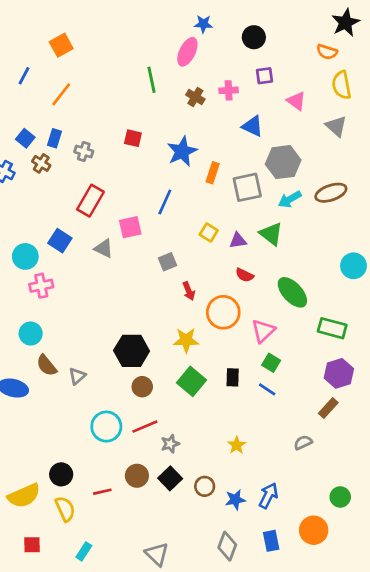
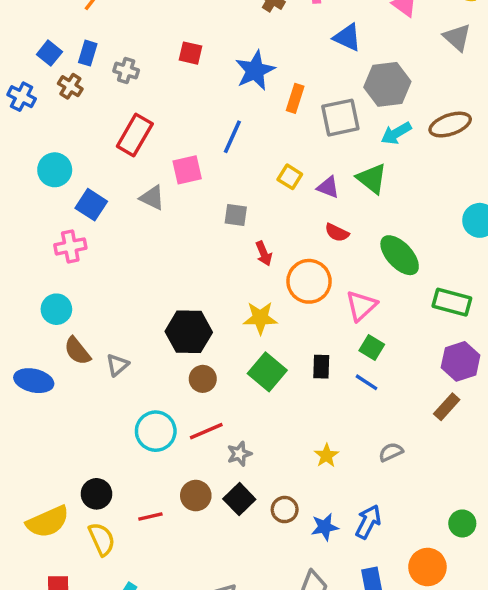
blue square: (60, 241) -> (91, 205), moved
purple triangle: (238, 241) -> (328, 187), turned 30
cyan circle: (25, 256) -> (55, 170), moved
gray square: (167, 262) -> (236, 215), turned 30
gray semicircle: (303, 442) -> (391, 452), moved

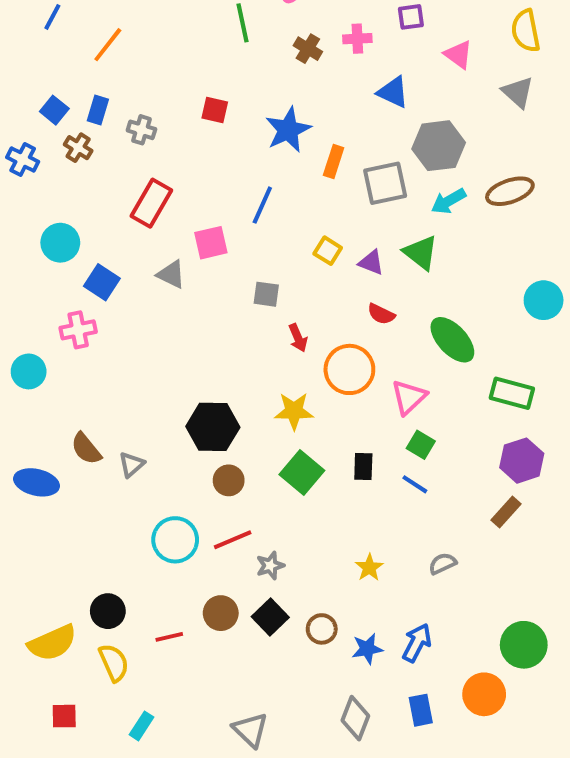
cyan circle: (56, 309) -> (29, 371), moved
green circle: (462, 523) -> (524, 645), size x1.5

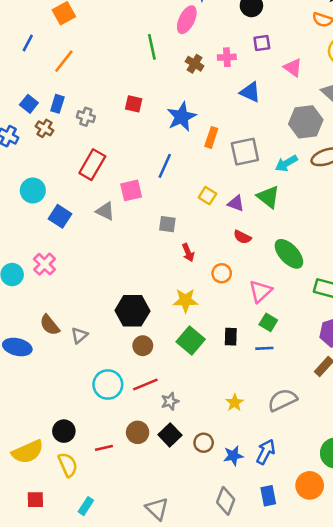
gray hexagon: (439, 146) -> (306, 122), moved
pink cross: (78, 330) -> (44, 264), moved, turned -35
orange circle: (349, 369) -> (222, 273), size x0.6
blue line: (415, 484) -> (264, 348), turned -36
gray semicircle: (443, 564) -> (282, 400), size x1.6

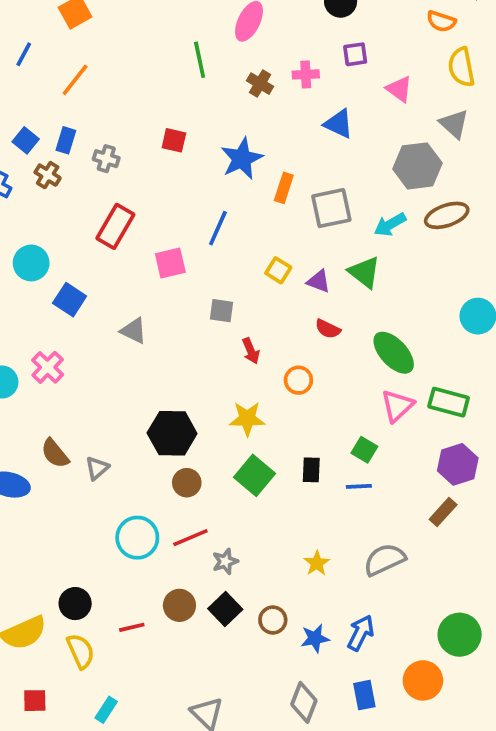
gray triangle: (105, 211) -> (134, 331), moved
pink triangle: (260, 291) -> (397, 406), moved

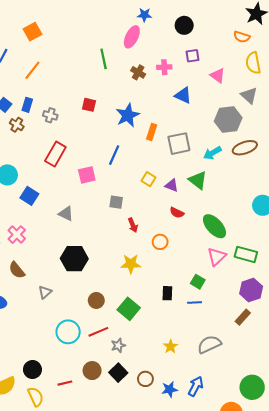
black hexagon: (172, 433) -> (74, 259), moved
brown semicircle: (55, 453) -> (17, 270), moved
green square: (254, 475) -> (129, 309), moved

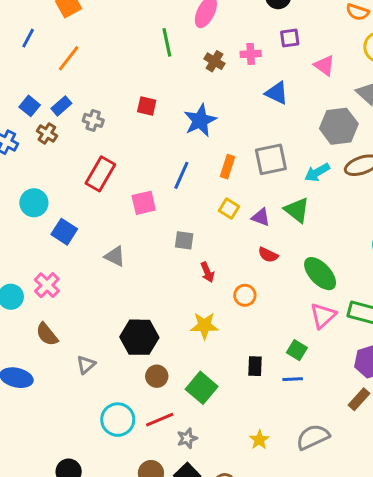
blue rectangle: (27, 105) -> (61, 106), turned 32
orange rectangle: (152, 132) -> (228, 167), moved
black hexagon: (74, 259) -> (139, 337), moved

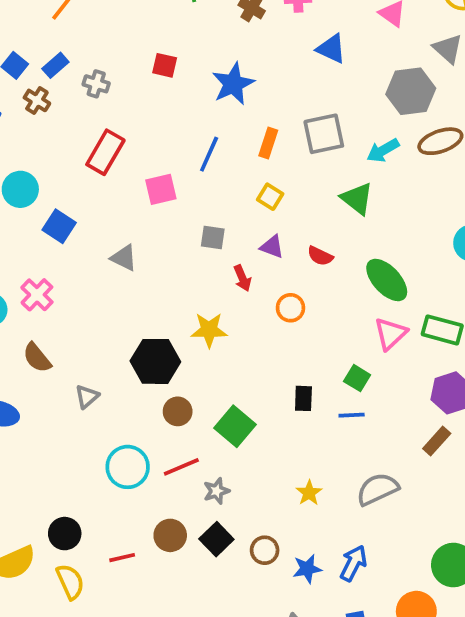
purple triangle: (261, 217) -> (272, 247), moved
yellow star: (204, 326) -> (209, 330), moved

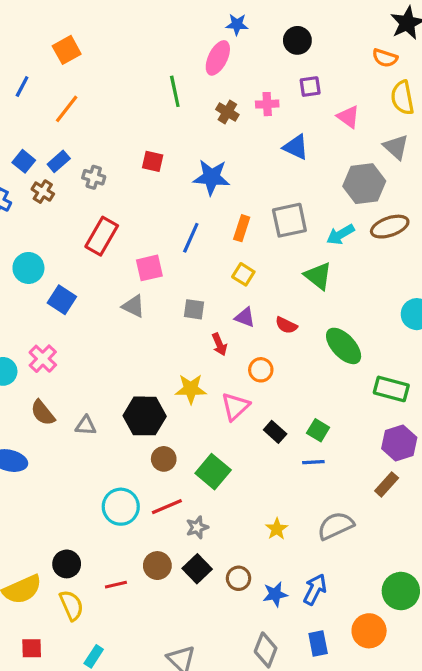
blue star: (233, 84) -> (211, 177), turned 30
gray triangle: (124, 258) -> (133, 306), moved
pink triangle: (390, 334) -> (235, 406), moved
gray triangle: (87, 397) -> (86, 426), moved, turned 45
black rectangle: (303, 398) -> (275, 432), moved, turned -50

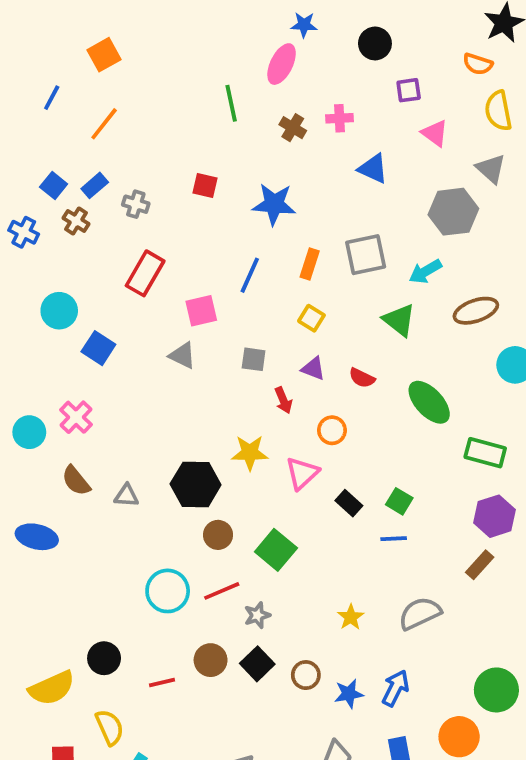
purple square: (310, 87) -> (409, 90), moved
brown ellipse: (390, 227) -> (476, 311), moved
yellow semicircle: (71, 605) -> (110, 727), moved

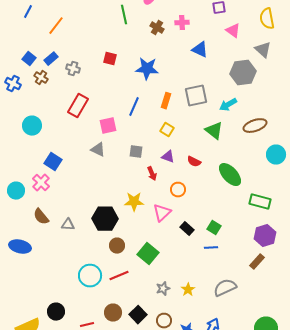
blue square: (98, 348) -> (53, 162), moved
gray star: (257, 615) -> (163, 289), moved

